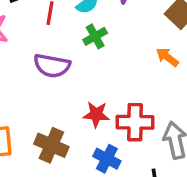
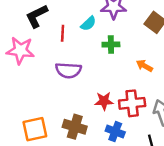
green cross: (95, 36) -> (111, 45), moved, turned 35
orange arrow: (167, 57) -> (144, 66), moved

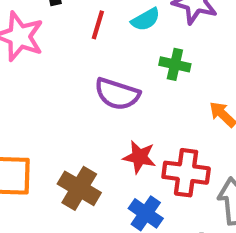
purple semicircle: (68, 70) -> (117, 94), moved

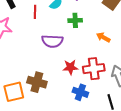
brown cross: (79, 188) -> (37, 82), moved

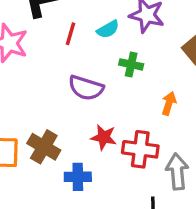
orange arrow: (103, 37) -> (169, 103), turned 64
blue cross: (80, 92) -> (78, 177), moved, turned -35

